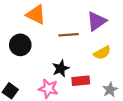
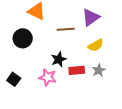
gray star: (110, 90) -> (99, 70), moved

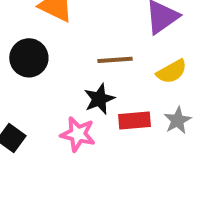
brown line: (66, 29) -> (115, 60), moved

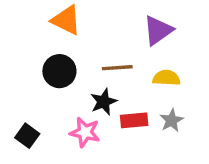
black circle: (29, 58) -> (59, 71), moved
yellow semicircle: (172, 72) -> (166, 78), turned -148

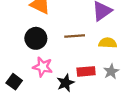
black star: (104, 102) -> (66, 83), moved
pink star: (85, 132) -> (43, 67), moved

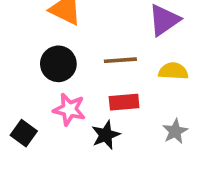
red rectangle: (86, 71) -> (124, 102), moved
gray star: (111, 71) -> (175, 131), moved

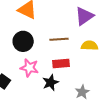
gray star: (175, 131) -> (82, 92), moved

